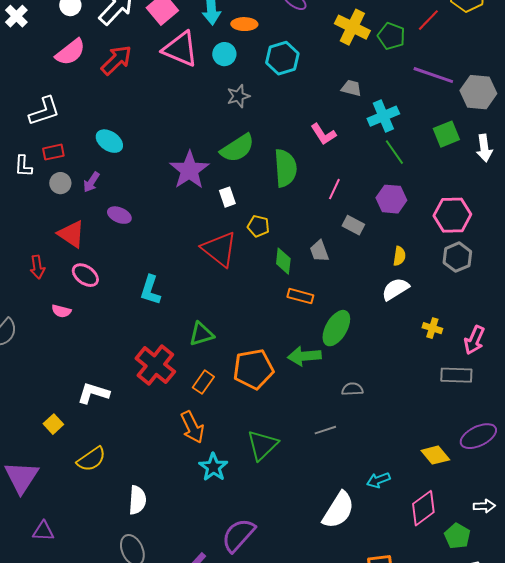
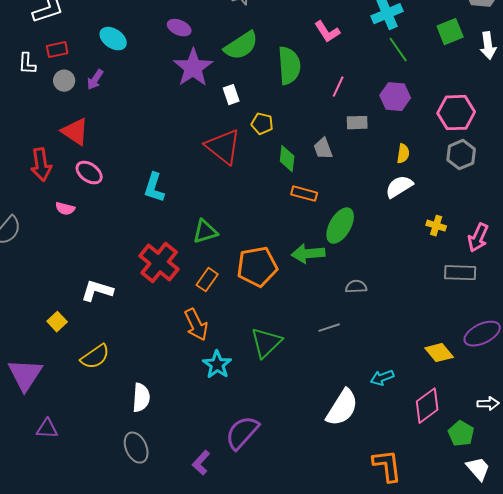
purple ellipse: (119, 215) -> (179, 28), moved
gray rectangle: (353, 225) -> (357, 123), turned -30
red arrow: (37, 267) -> (41, 165), size x1.4

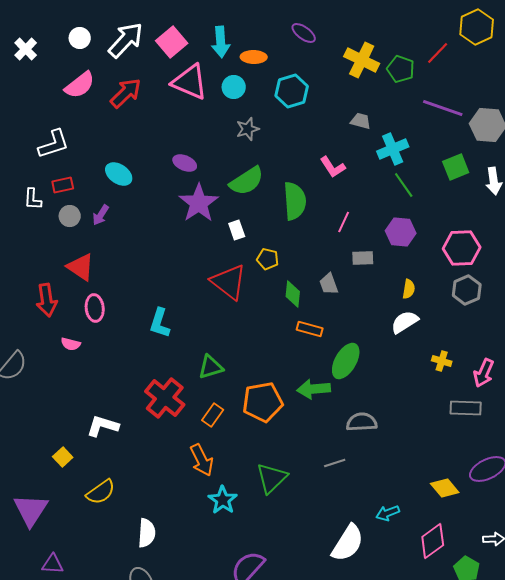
pink ellipse: (89, 173) -> (95, 308), turned 48
gray semicircle: (356, 287) -> (362, 422), size x1.4

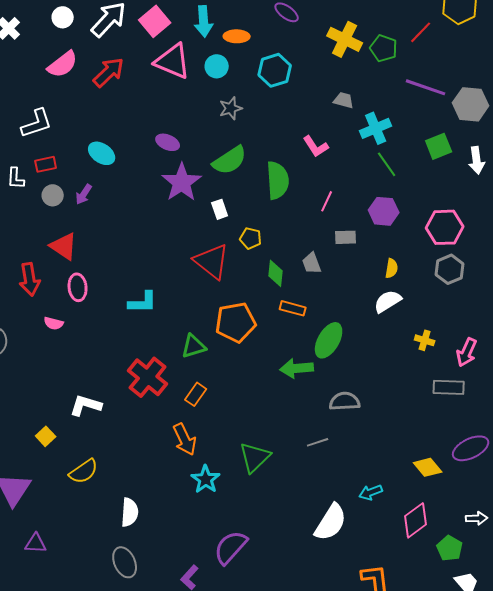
cyan L-shape: (160, 323) -> (143, 302), turned -108
orange pentagon: (263, 402) -> (236, 322), moved

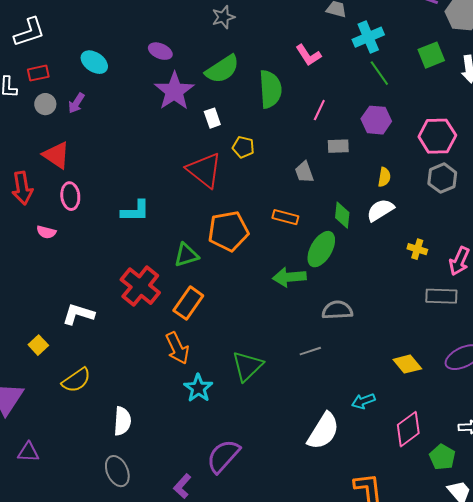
green diamond: (276, 273) -> (342, 215), moved
orange rectangle: (196, 394) -> (188, 303), size x1.4
yellow diamond: (428, 467) -> (407, 364), moved

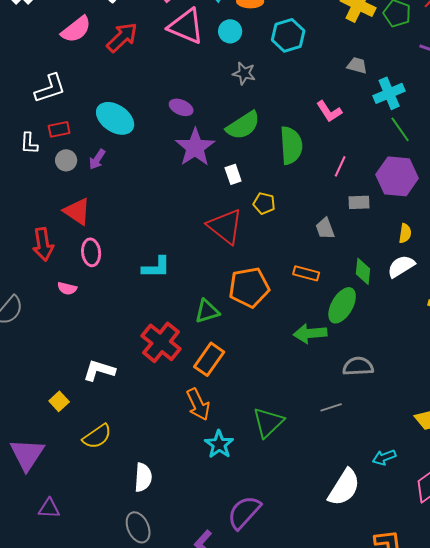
gray star: (223, 17) -> (244, 73), turned 30
cyan ellipse: (94, 62) -> (115, 118), size x1.4
purple hexagon: (376, 120) -> (397, 176), size x1.4

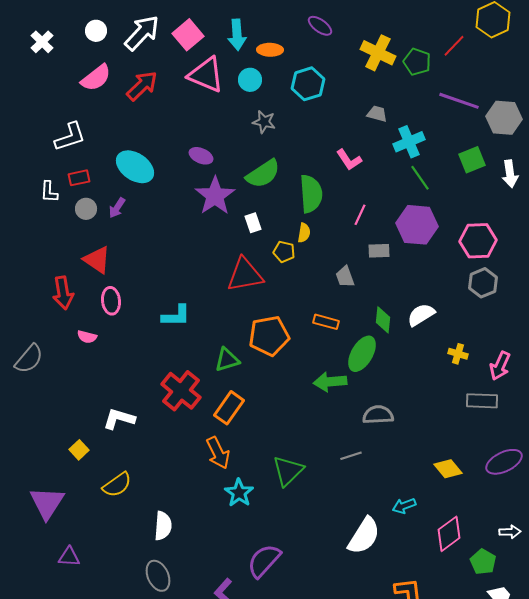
red triangle: (225, 226) -> (245, 275), turned -48
yellow semicircle: (405, 233) -> (304, 233), moved

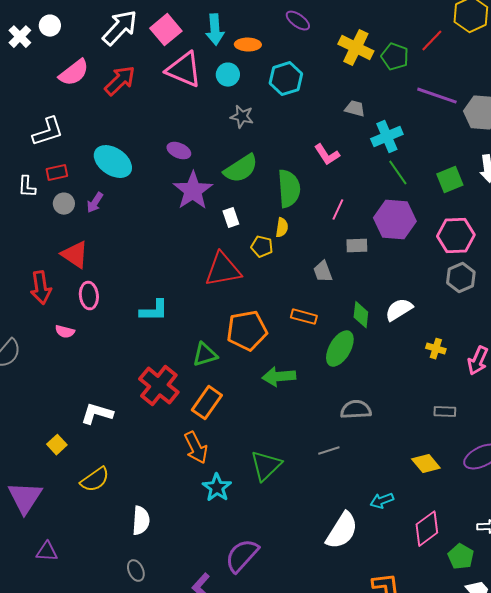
white circle: (96, 31) -> (50, 26), moved
green square: (472, 160) -> (450, 180), moved
green arrow: (330, 382) -> (279, 377), moved
gray rectangle: (482, 401) -> (445, 412), moved, size x0.7
gray ellipse: (158, 576) -> (136, 571), size x0.7

